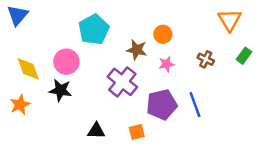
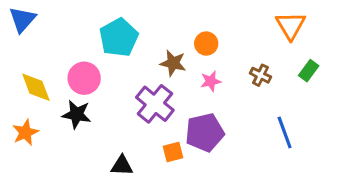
blue line: (195, 105) -> (285, 132), moved
orange square: (137, 132) -> (173, 152), moved

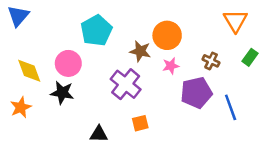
orange circle: (206, 44) -> (167, 35), size x1.5
purple pentagon: (205, 132) -> (196, 93), moved

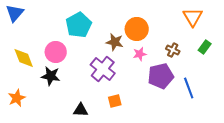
orange star: (21, 107) -> (17, 98), moved

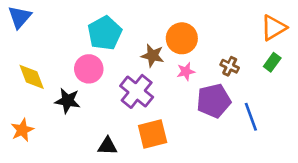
orange triangle: (193, 17) -> (274, 28), moved, turned 30
pink circle: (56, 52) -> (89, 69), moved
orange square: (115, 101) -> (153, 134), size x1.6

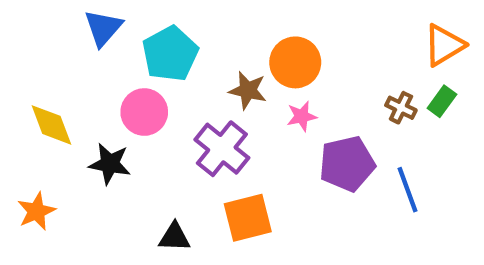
blue triangle: (20, 17) -> (103, 28), moved
brown cross: (230, 66) -> (401, 108), moved

